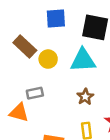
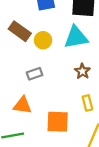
orange triangle: (19, 112) -> (22, 105), moved

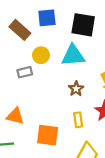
brown rectangle: (20, 31) -> (20, 30), moved
gray rectangle: (35, 74) -> (25, 72), moved

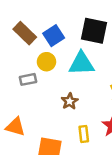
blue square: (47, 18) -> (54, 36), moved, turned -30
brown star: (76, 89) -> (70, 101), moved

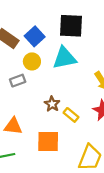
brown star: (70, 101) -> (52, 104), moved
yellow rectangle: (84, 134) -> (71, 115), moved, turned -35

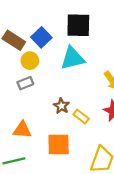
yellow circle: (32, 61) -> (30, 61), moved

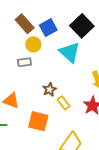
black square: (78, 25) -> (82, 26), turned 30
cyan triangle: (73, 58) -> (70, 52), turned 40

